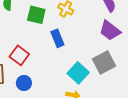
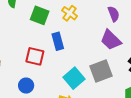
red square: (19, 55) -> (35, 56), moved, turned -30
blue circle: (24, 83) -> (26, 86), moved

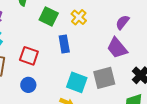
purple semicircle: (114, 14) -> (122, 22), turned -126
red square: (35, 56) -> (29, 56), moved
cyan square: (74, 78) -> (77, 82), turned -35

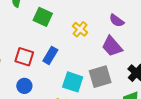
yellow cross: (79, 17) -> (80, 29), moved
purple semicircle: (122, 22) -> (117, 21), turned -91
blue rectangle: (64, 44) -> (50, 55), moved, turned 42

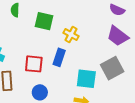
yellow cross: (80, 29) -> (71, 34), moved

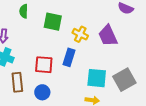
purple trapezoid: (118, 36) -> (108, 36), moved, turned 30
gray square: (112, 68) -> (124, 80), moved
blue circle: (40, 92) -> (42, 92), moved

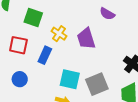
red square: (44, 65) -> (18, 45), moved
blue circle: (42, 92) -> (20, 79), moved

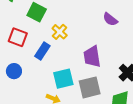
purple trapezoid: (86, 39) -> (92, 57), moved
cyan square: (70, 79) -> (63, 79), turned -35

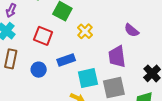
purple semicircle: (110, 19) -> (132, 30), moved
blue rectangle: (42, 51) -> (66, 60), moved, turned 36

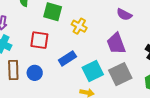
blue circle: (39, 70) -> (35, 73), moved

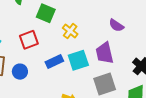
red square: (39, 40) -> (29, 40), turned -36
cyan square: (93, 71) -> (78, 60), moved

